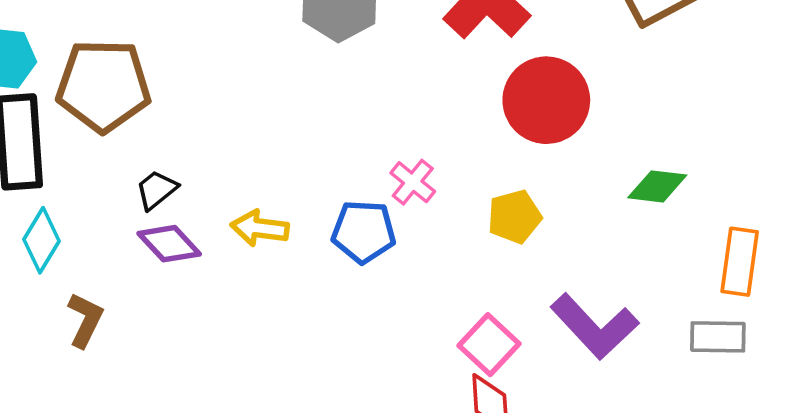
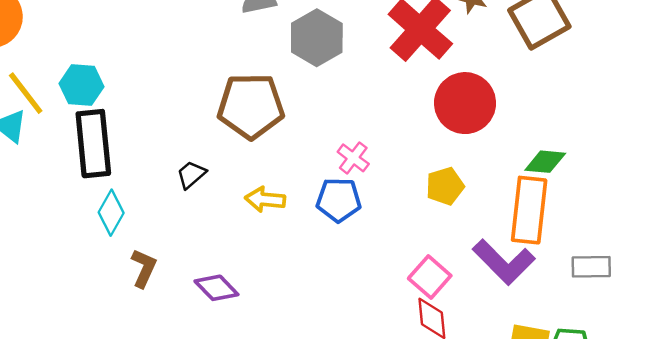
brown pentagon: (103, 86) -> (251, 106), moved
pink cross: (413, 182) -> (353, 158), moved
purple diamond: (169, 244) -> (216, 288), moved
orange rectangle: (740, 262) -> (529, 210), moved, size x1.4

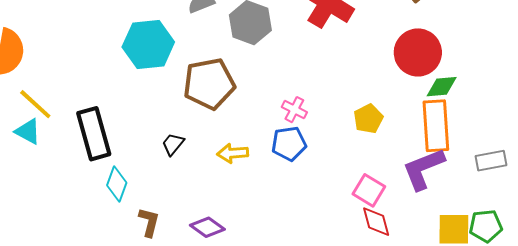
cyan hexagon: (81, 85) -> (148, 45), moved, size x1.5
red circle: (465, 103) -> (418, 52), moved
purple L-shape: (504, 262) -> (423, 169), turned 123

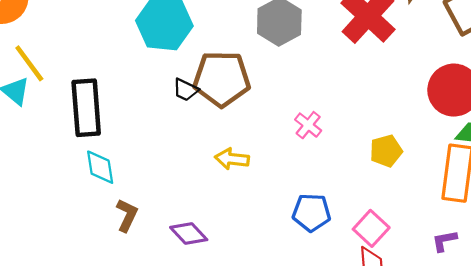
black trapezoid: (173, 144) -> (186, 90), moved, turned -115
blue pentagon: (289, 144) -> (311, 212), moved
purple L-shape: (423, 169) -> (444, 241), moved, size x0.5
cyan diamond: (117, 184) -> (100, 167), turned -40

